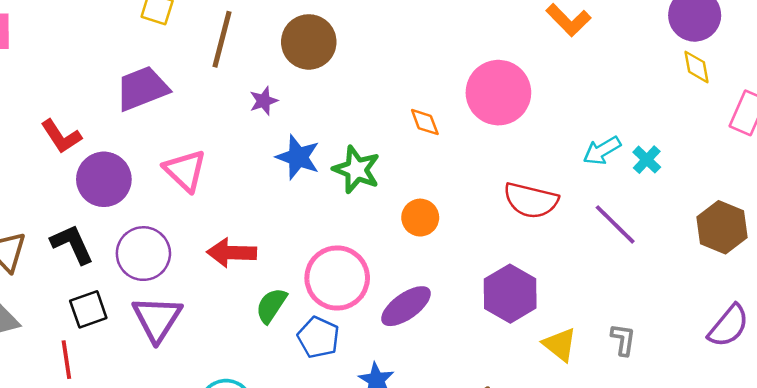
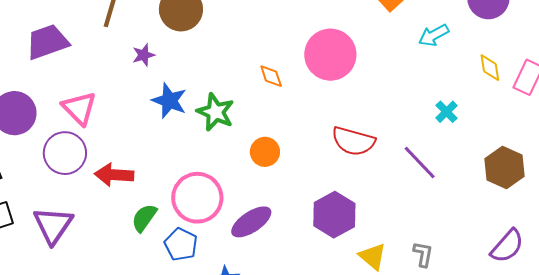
yellow diamond: (697, 67) -> (490, 68), moved
cyan arrow: (602, 151) -> (434, 35), moved
purple circle: (143, 254) -> (65, 153), moved

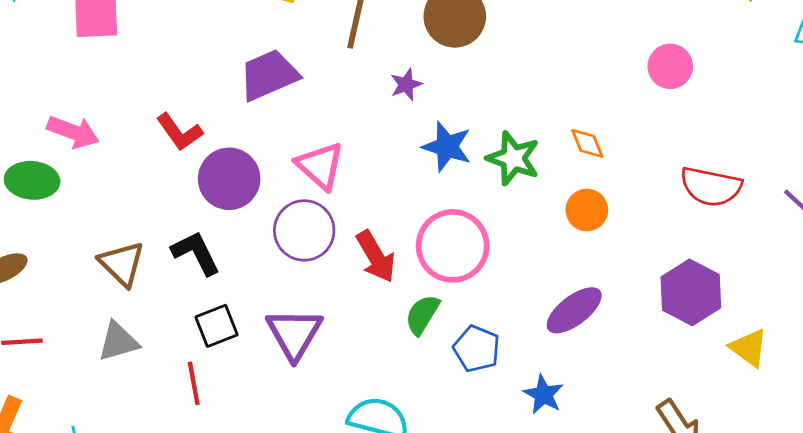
pink circle: (330, 55) -> (670, 66), size x0.6
orange diamond: (271, 76) -> (587, 143), moved
red arrow: (114, 175) -> (376, 257), turned -120
pink circle: (197, 198) -> (453, 246), moved

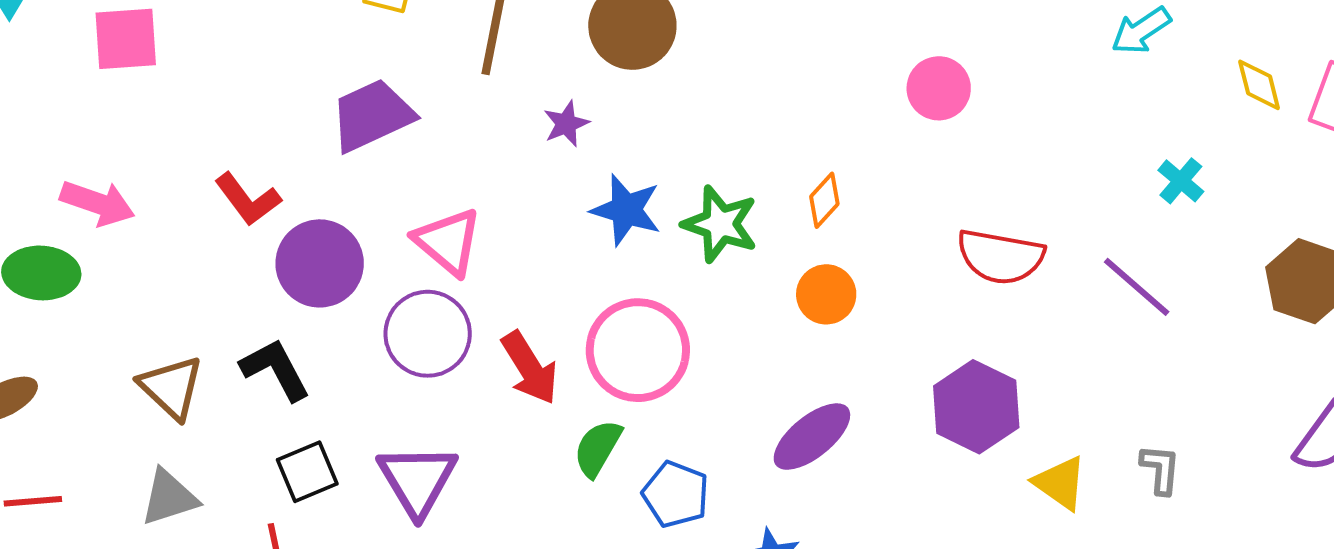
orange diamond: (587, 143) -> (824, 200), turned 66

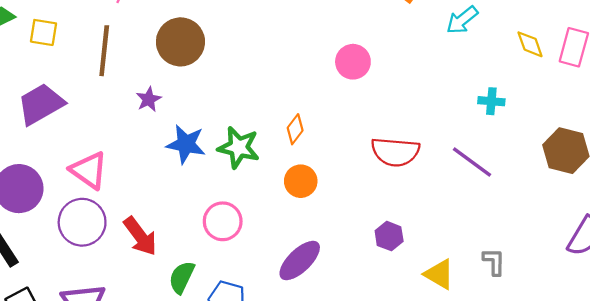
cyan cross: (1181, 181) -> (491, 101), turned -30
pink circle: (638, 350) -> (223, 221), moved, size x0.7
purple hexagon: (976, 407) -> (389, 236), size x0.6

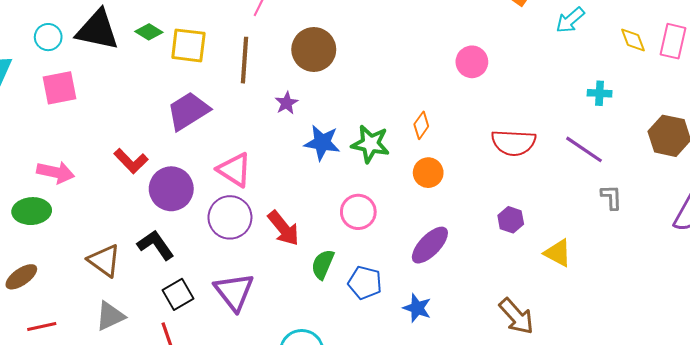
yellow square: (43, 32) -> (188, 45), size x1.4
gray L-shape: (494, 262) -> (611, 197), moved

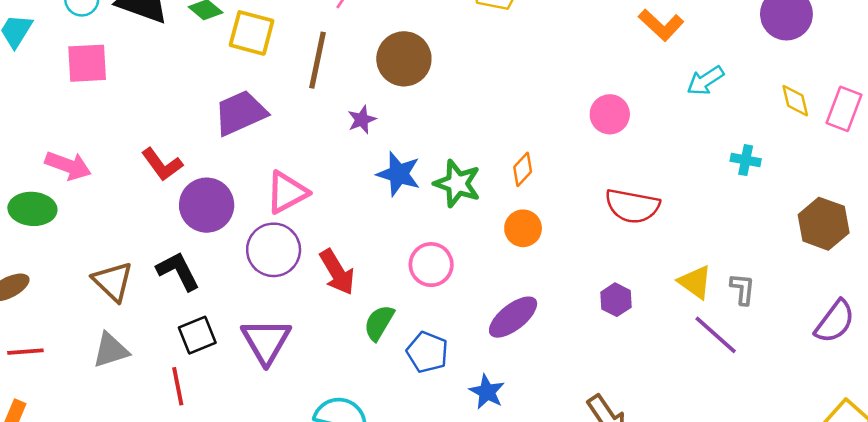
cyan arrow: (570, 20) -> (705, 81), moved
pink circle: (472, 62) -> (610, 114), moved
purple line: (584, 149) -> (716, 335), moved
pink triangle: (234, 170) -> (287, 192), turned 51
yellow triangle: (558, 253) -> (695, 282), moved

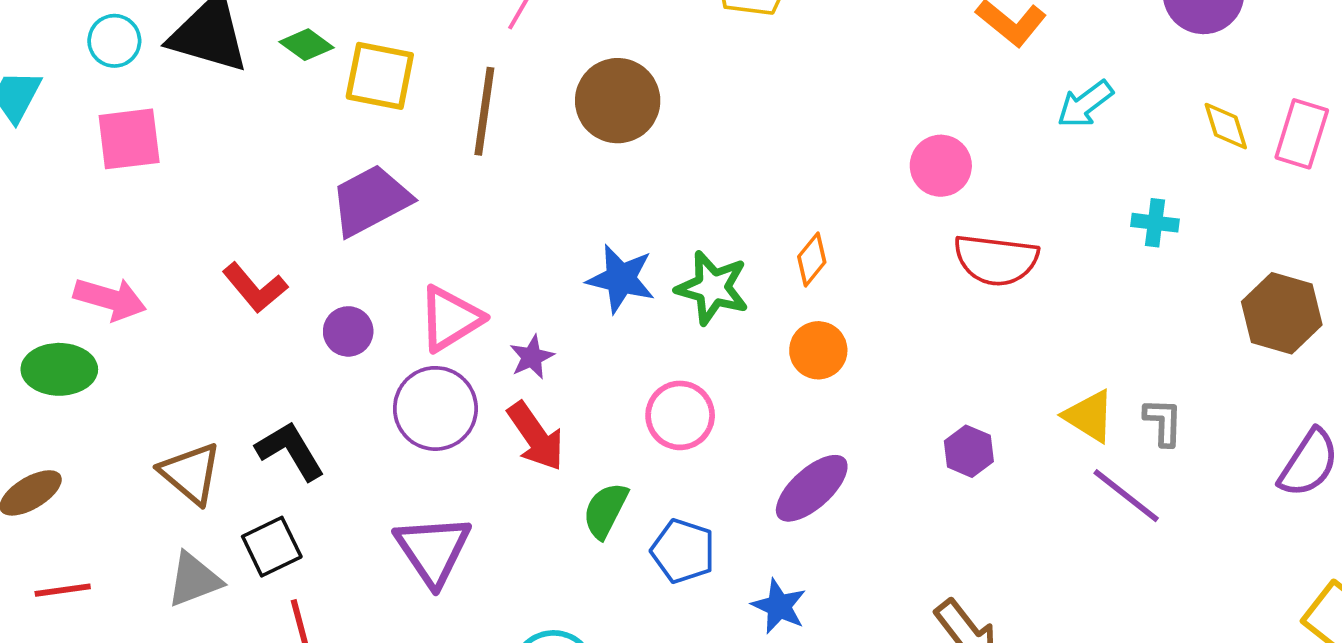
purple star: (362, 120) -> (532, 357), moved
purple circle: (207, 205) -> (348, 331), moved, size x0.6
red semicircle: (632, 206) -> (996, 260), moved
black square: (197, 335) -> (272, 547), moved

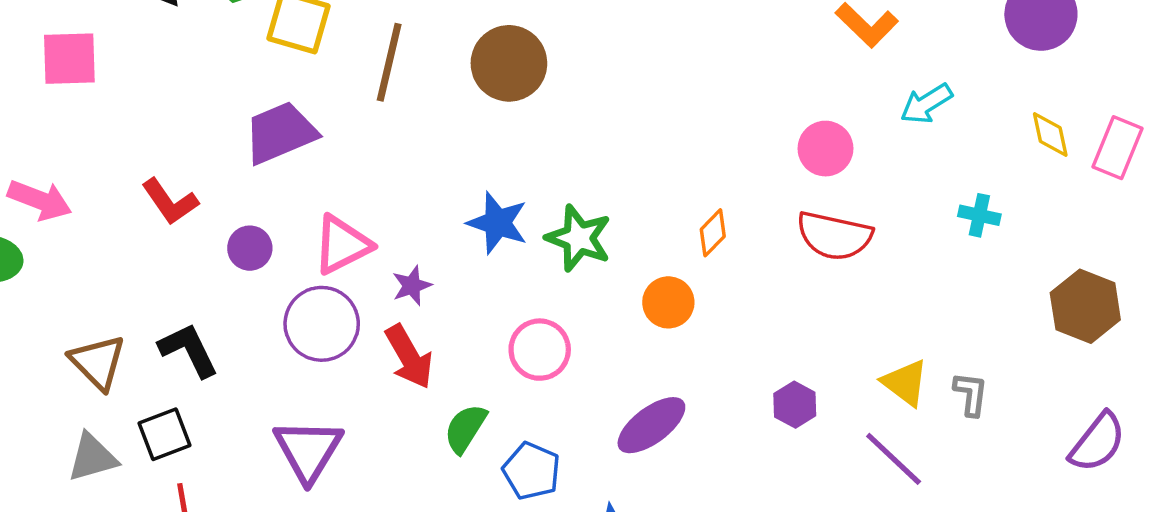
pink circle: (941, 166) -> (825, 149), moved
orange diamond: (812, 259) -> (713, 233), moved
purple line: (1126, 496) -> (894, 459), moved

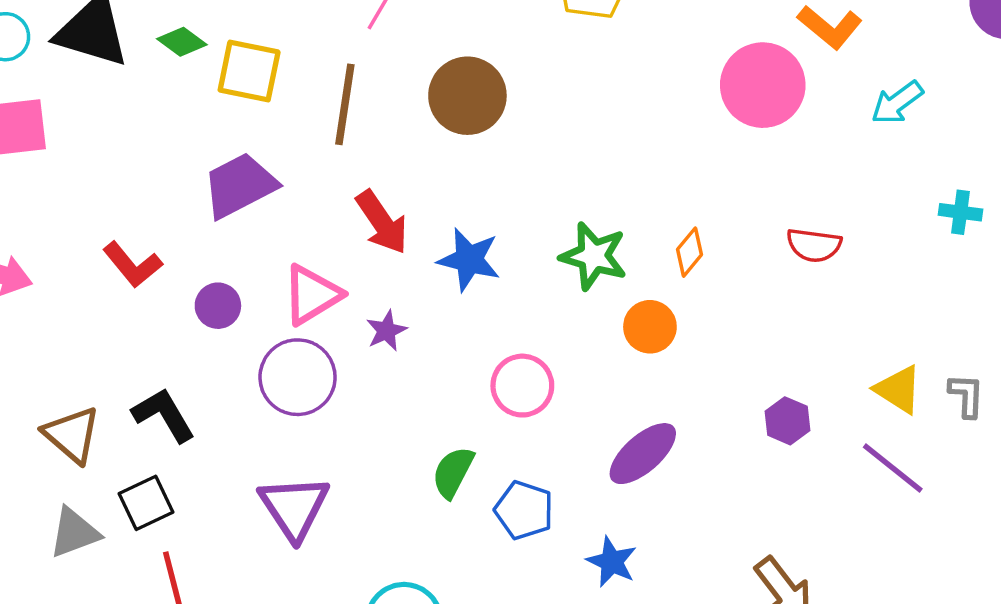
pink circle: (825, 149) -> (763, 85), moved, size x1.5
red semicircle: (834, 236) -> (814, 245), size x0.7
green star: (579, 238) -> (594, 256), moved
red arrow: (409, 357) -> (382, 222), moved

